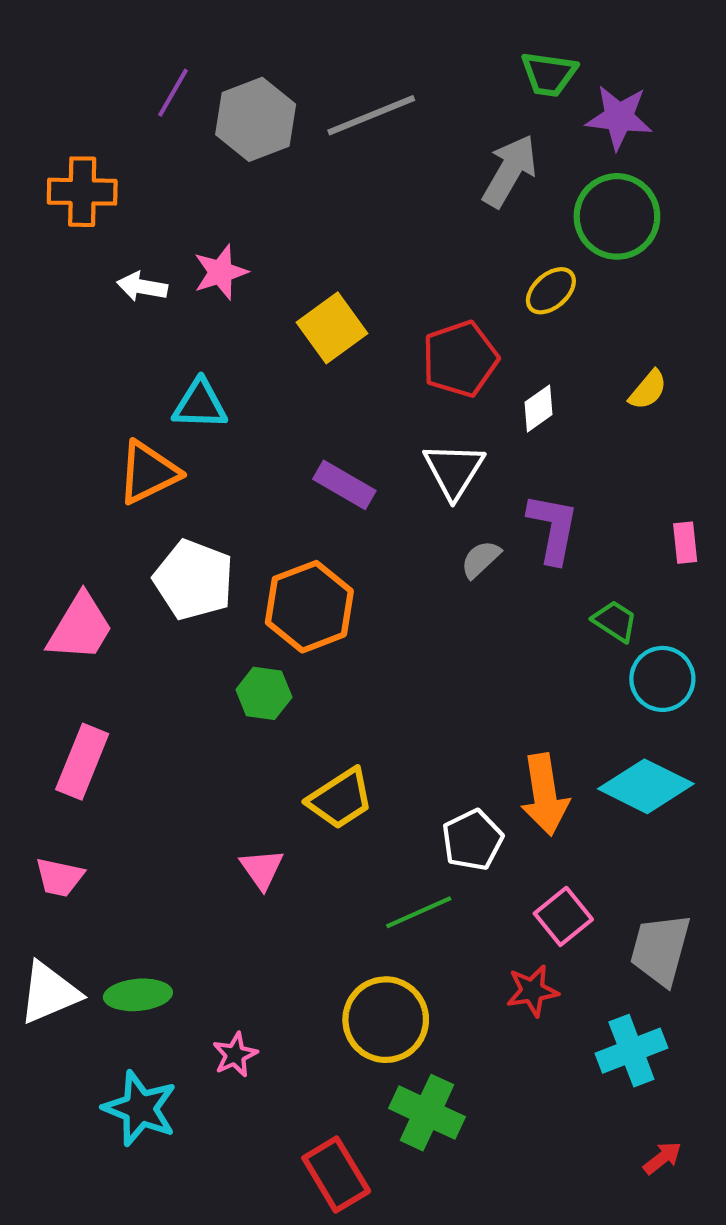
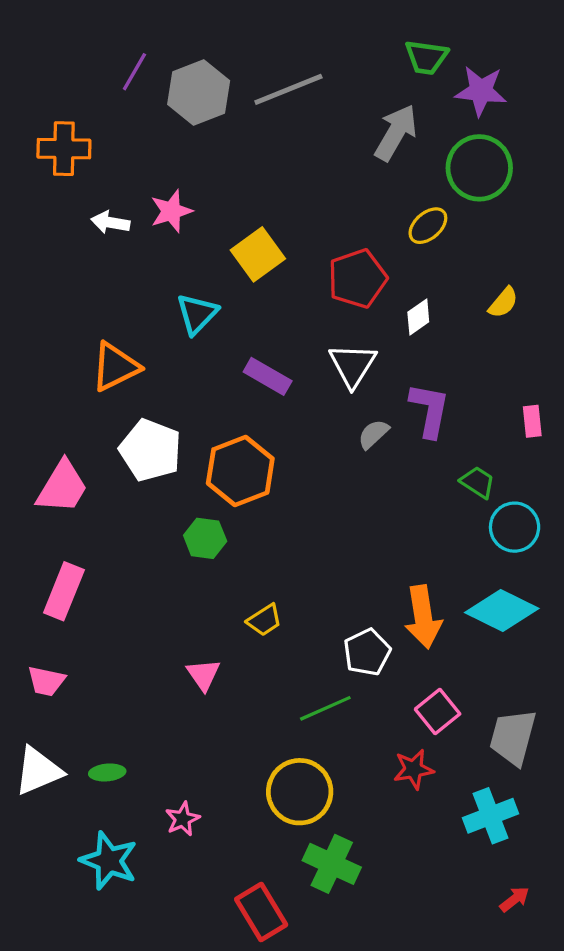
cyan triangle: (200, 404) -> (197, 314), moved, turned -48
yellow trapezoid: (340, 799) -> (264, 620), size x0.7
green ellipse: (138, 995) -> (107, 772), size x0.7

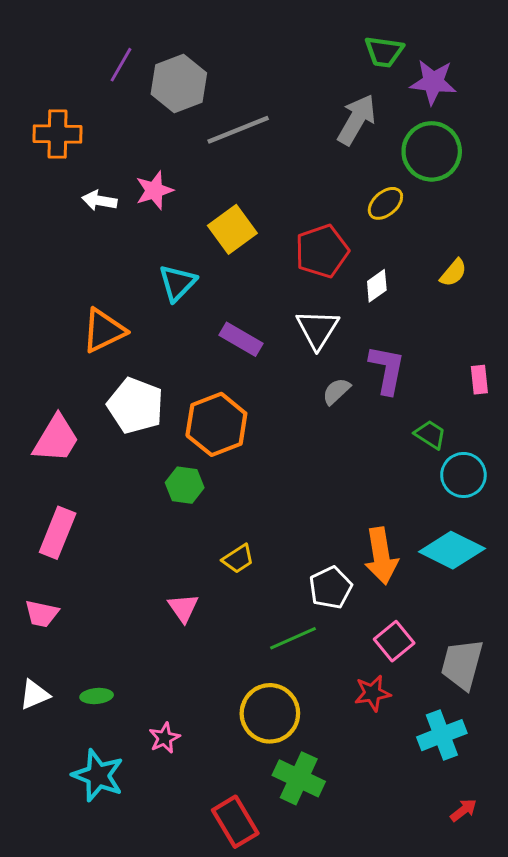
gray line: (288, 89) -> (238, 130), moved
white triangle: (38, 771) -> (34, 695), size x0.7

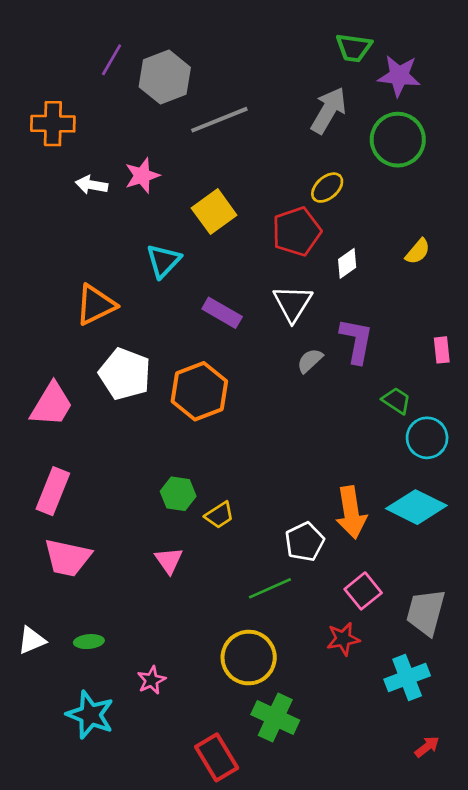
yellow ellipse: (385, 203) -> (327, 188), moved
green hexagon: (185, 485) -> (178, 494), moved
pink trapezoid: (42, 614) -> (68, 558), moved, size x1.5

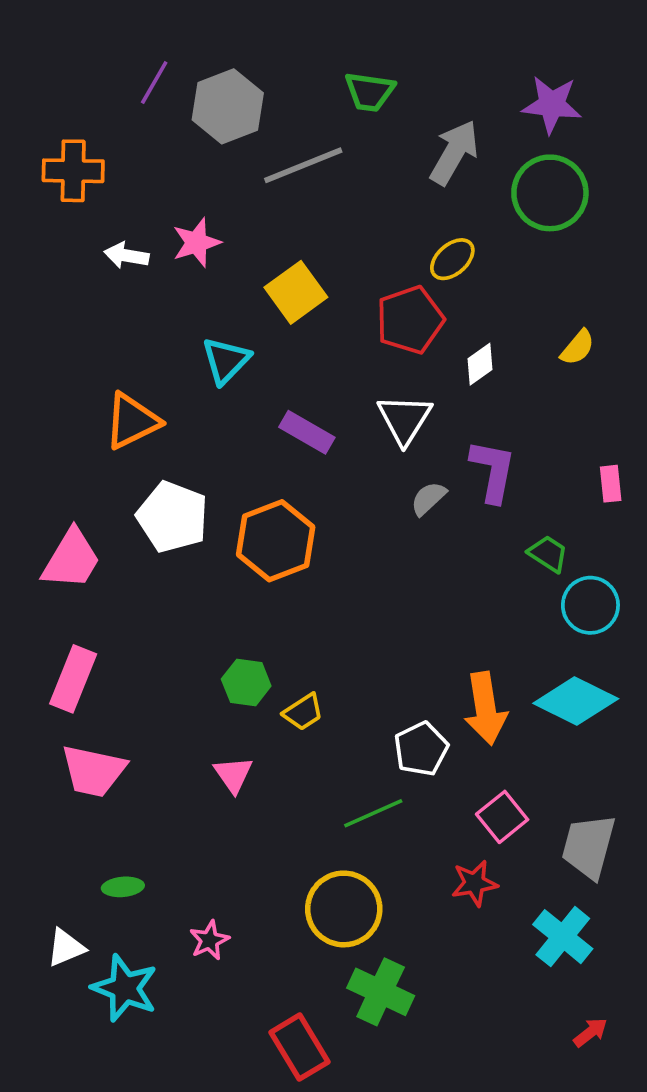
green trapezoid: (354, 48) -> (370, 92), moved
white triangle: (32, 640) -> (66, 948), moved
cyan cross: (407, 677) -> (563, 937), turned -30

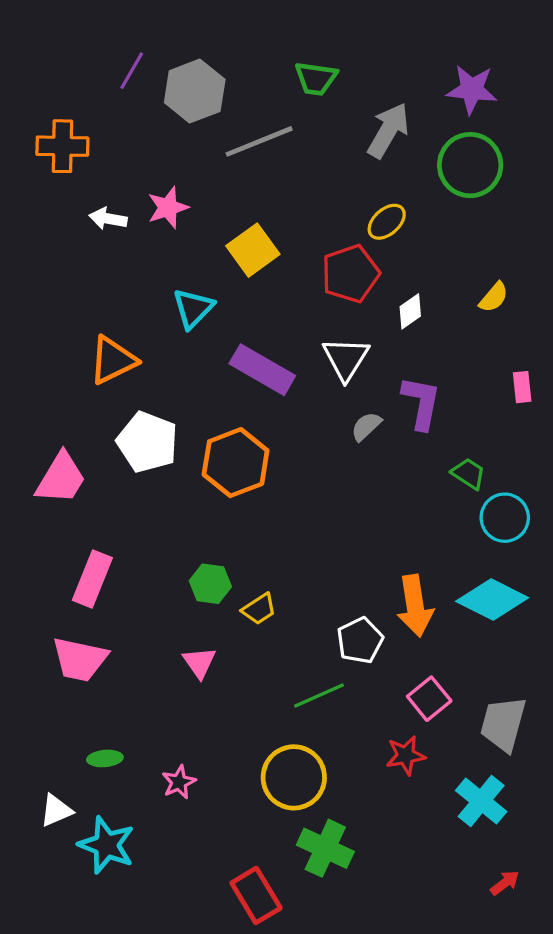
purple rectangle: (307, 432) -> (262, 370), size x1.4
pink rectangle: (611, 484) -> (522, 387), moved
pink rectangle: (73, 679) -> (92, 579), moved
pink star: (209, 940) -> (179, 782), moved

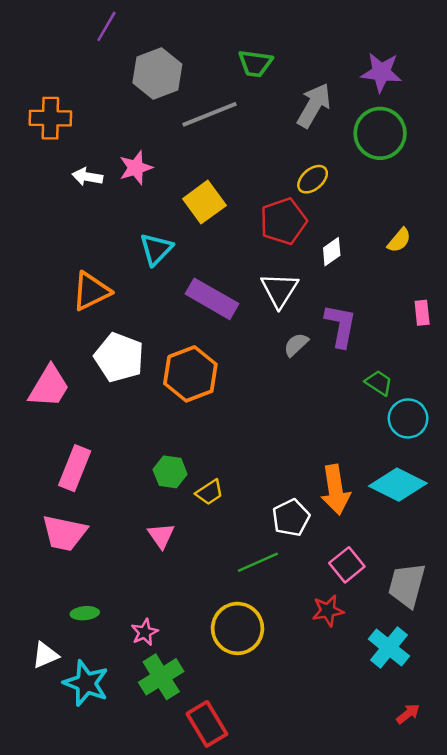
purple line: (132, 71) -> (106, 26), moved
green cross: (325, 848) -> (161, 677), moved, turned 33

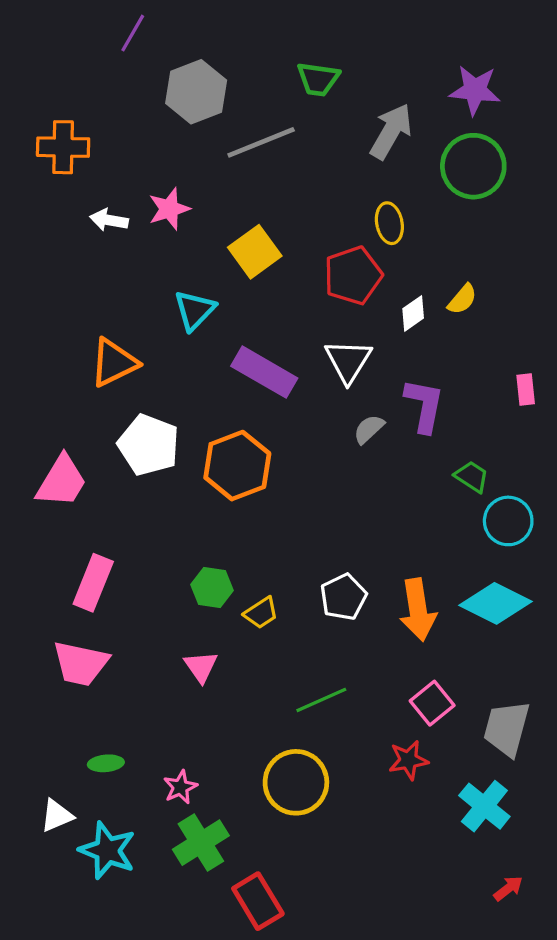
yellow ellipse: (313, 179) -> (389, 223), turned -60
yellow semicircle: (399, 240) -> (462, 299), moved
white pentagon: (291, 518) -> (343, 597), moved

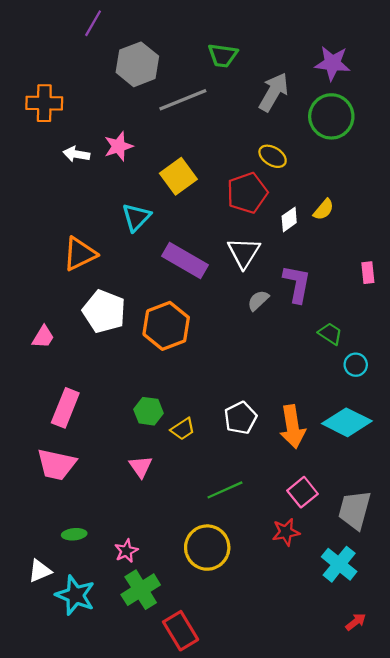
yellow ellipse: (389, 223) -> (273, 156), turned -48
pink trapezoid: (61, 481) -> (43, 337), size x0.6
cyan circle: (508, 521) -> (356, 365), size x0.7

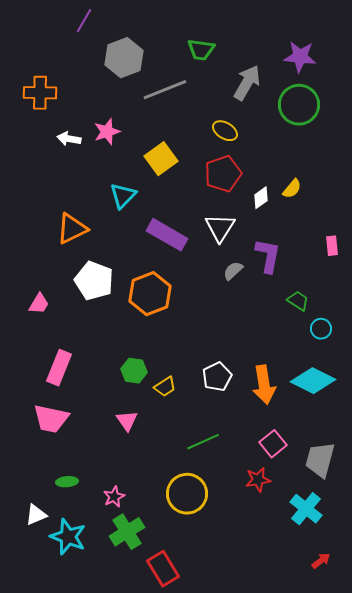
yellow ellipse: (273, 156) -> (225, 131), moved

